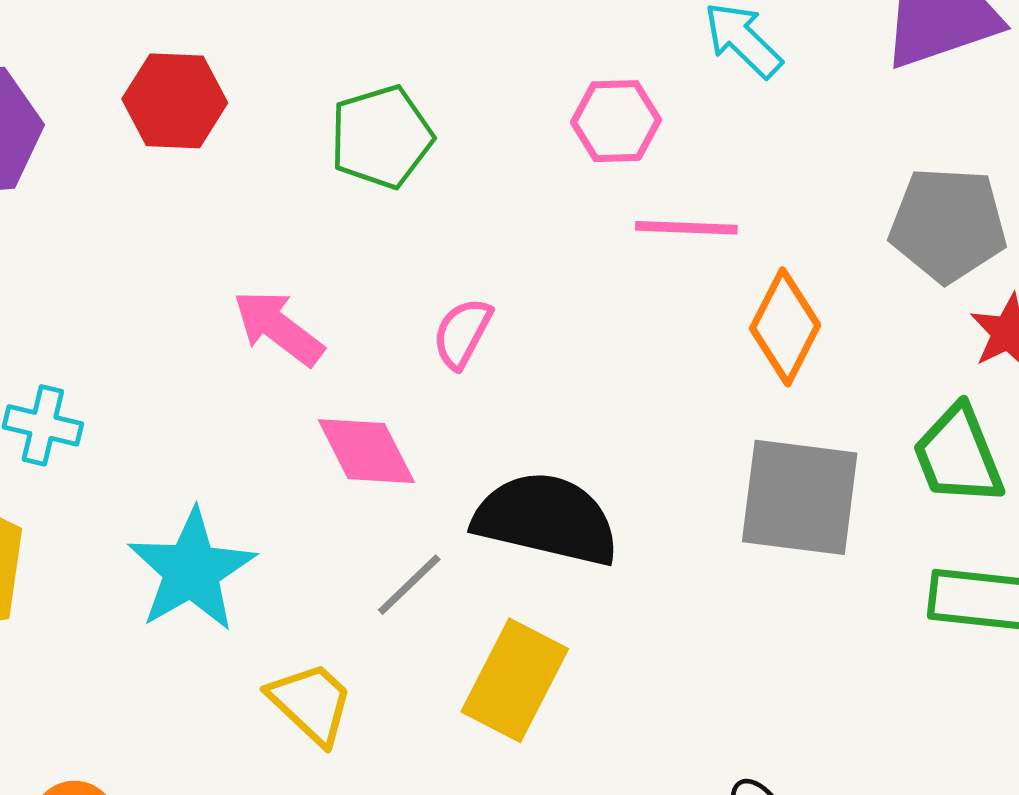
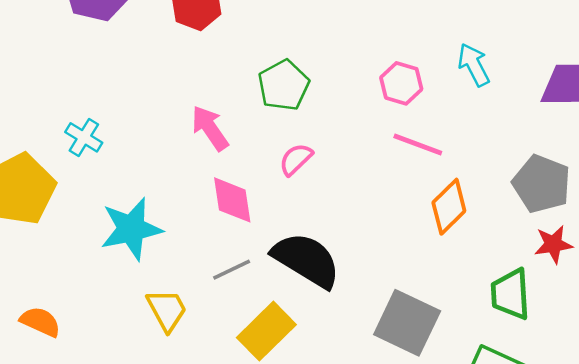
green pentagon: (381, 137) -> (284, 85), moved, turned -30
gray square: (800, 497) -> (407, 323), moved

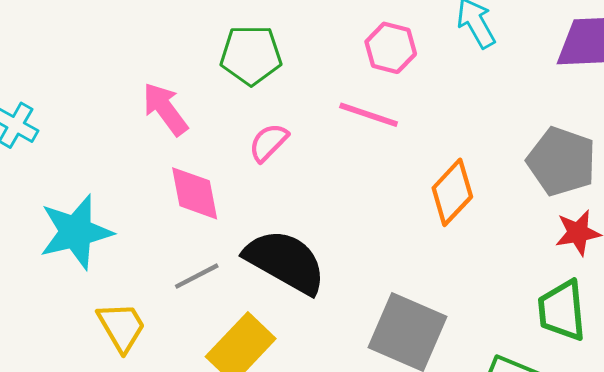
green pentagon: (284, 85) -> (251, 55), turned 30
pink line: (418, 145) -> (369, 115), moved
green trapezoid: (510, 294) -> (562, 310), moved

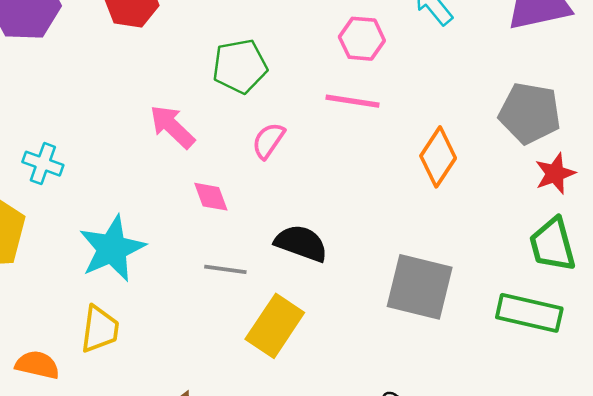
pink diamond: (195, 193) -> (211, 197), size x0.7
black semicircle: (285, 262) -> (301, 243), size x0.7
gray line: (197, 276) -> (225, 269), turned 45
yellow trapezoid: (121, 327) -> (100, 329), moved, turned 48

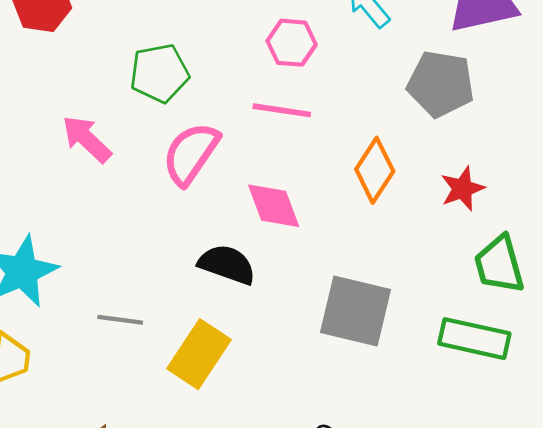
gray pentagon: (530, 113) -> (441, 84), moved
pink semicircle: (268, 141) -> (191, 154), size x1.6
red star: (555, 174) -> (462, 189), moved
pink diamond: (211, 197) -> (274, 206), moved, size x1.4
gray line: (225, 269) -> (120, 320), moved

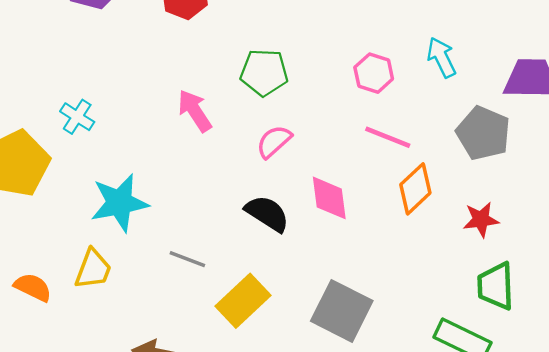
pink line: (282, 110) -> (388, 137), moved
pink semicircle: (191, 154) -> (274, 142), size x0.7
black semicircle: (227, 264) -> (267, 214), moved
gray square: (355, 311) -> (342, 311), moved

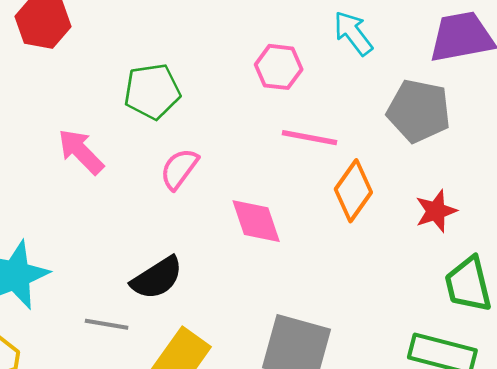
black semicircle: (267, 214) -> (157, 278), moved, turned 126

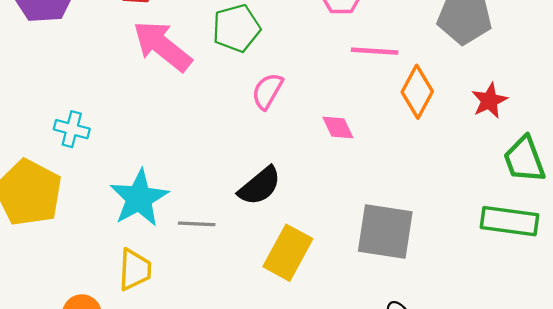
pink arrow: (81, 152) -> (162, 46), moved, size x1.4
pink diamond: (256, 221) -> (338, 128), size x0.7
gray line: (107, 324) -> (197, 224), moved

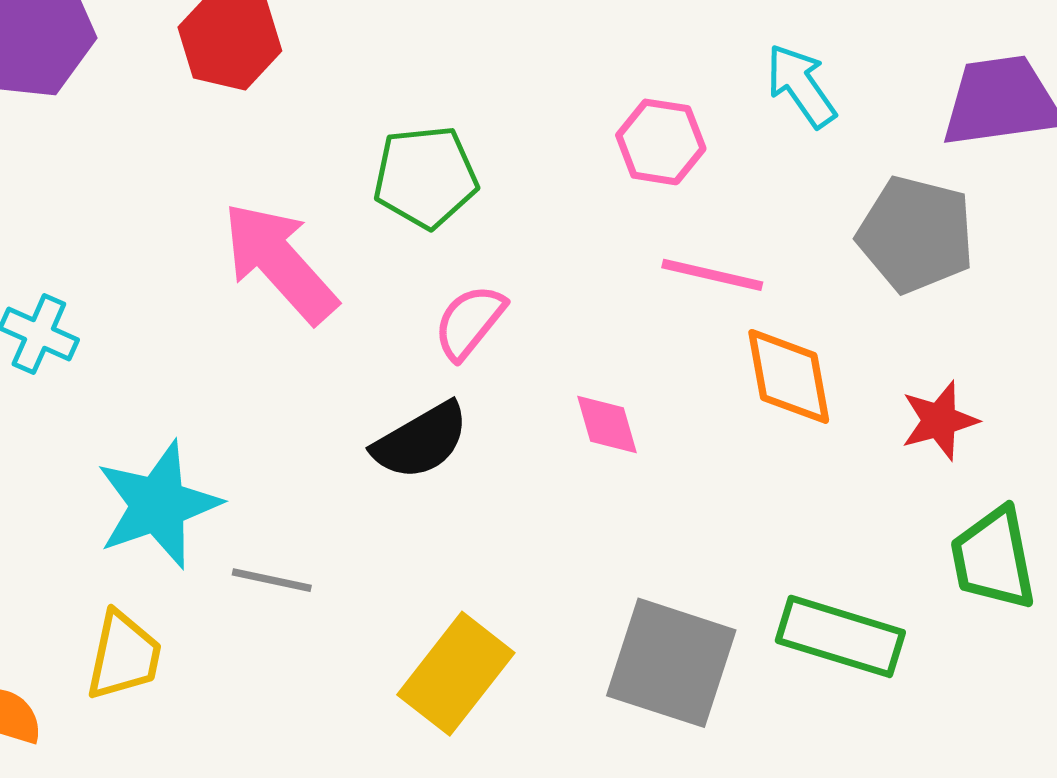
pink arrow: (162, 46) -> (280, 262), moved
orange diamond: (417, 92) -> (789, 376), turned -48
black semicircle: (260, 186) -> (421, 441), moved
green rectangle: (509, 221) -> (840, 636), moved

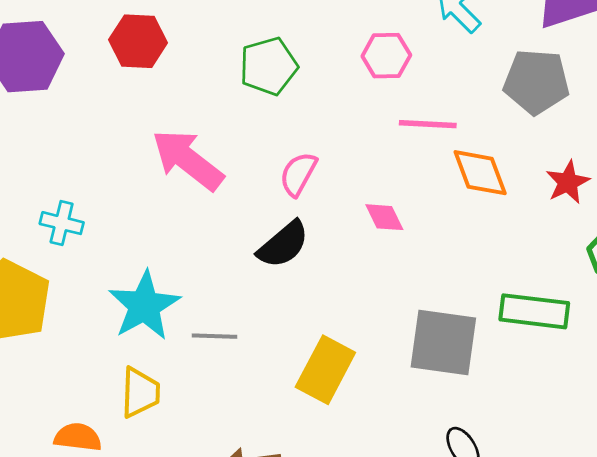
green pentagon: (425, 177) -> (269, 66), moved

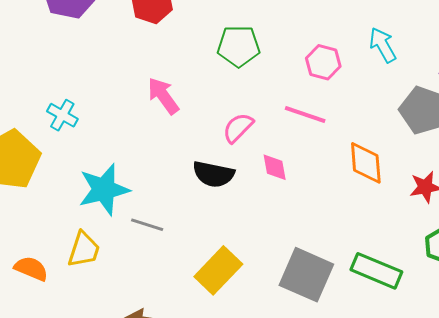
pink line: (428, 124) -> (305, 114), moved
pink arrow: (188, 160) -> (163, 96), size x0.7
pink diamond: (384, 217) -> (275, 167), moved
black semicircle: (283, 245) -> (213, 174), turned 36

